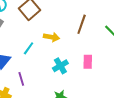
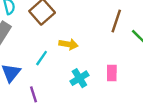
brown line: (82, 24) -> (116, 21), moved

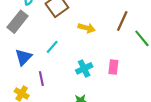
yellow arrow: (68, 44) -> (87, 28), moved

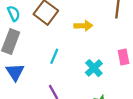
blue triangle: (23, 57) -> (15, 72), moved

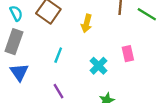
yellow arrow: (83, 26) -> (87, 23), turned 108

